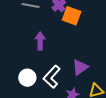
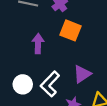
orange square: (72, 16) -> (71, 30), moved

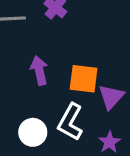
orange square: (71, 30) -> (84, 79), moved

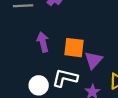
white L-shape: (70, 122) -> (65, 78), turned 75

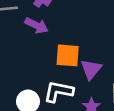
purple arrow: (43, 42) -> (36, 26), moved, turned 132

